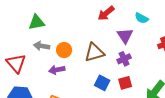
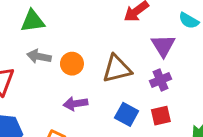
purple arrow: (57, 70) -> (75, 104), moved

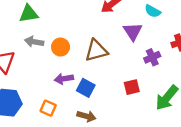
purple cross: (161, 80) -> (152, 57), moved
blue square: (127, 114) -> (86, 88), moved

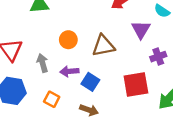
gray arrow: (34, 42) -> (42, 63), moved, turned 60
red square: (132, 87) -> (136, 84), size x1.6

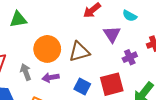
orange circle: (68, 40) -> (47, 49), size x1.6
blue square: (90, 82) -> (82, 87), moved

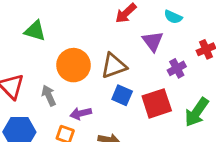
green triangle: (18, 19) -> (35, 31), turned 30
purple arrow: (51, 77) -> (81, 113), moved
blue square: (82, 87) -> (122, 95), moved

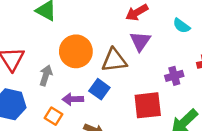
purple triangle: (153, 41) -> (140, 41), moved
blue square: (122, 95) -> (99, 89), moved
gray arrow: (49, 96) -> (46, 75), turned 30

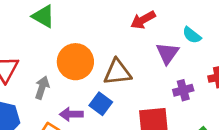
purple triangle: (140, 41) -> (168, 53), moved

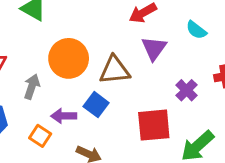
purple triangle: (168, 53) -> (154, 48), moved
purple cross: (183, 90) -> (186, 90), turned -30

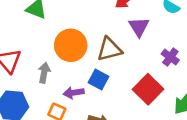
red square: (154, 125) -> (148, 89), turned -32

